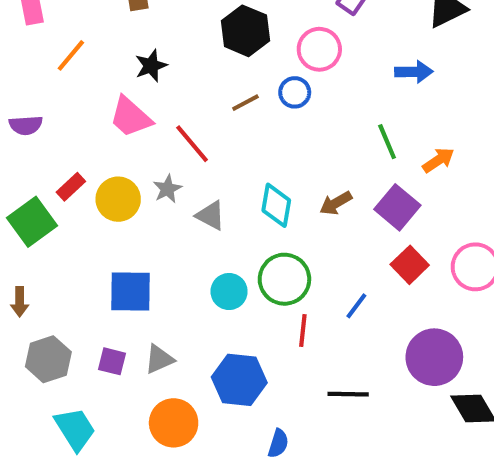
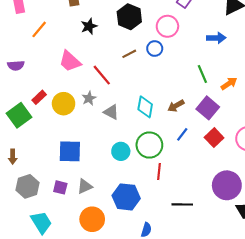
black star: (151, 66) -> (89, 26), moved
blue line: (356, 306) -> (182, 134), moved

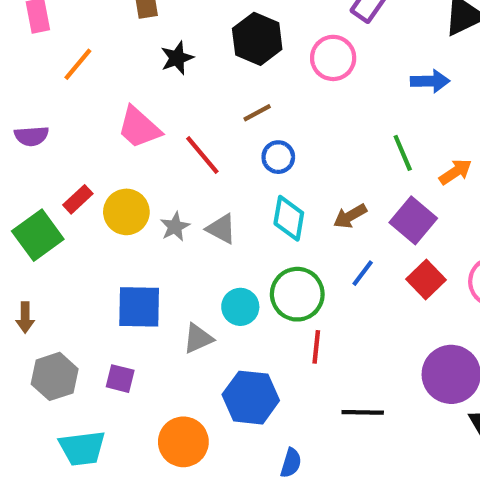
blue circle: (155, 49) -> (278, 157), moved
gray star: (89, 98) -> (175, 227), moved
gray triangle: (85, 186) -> (198, 338), moved
cyan trapezoid: (41, 222) -> (82, 448), turned 115

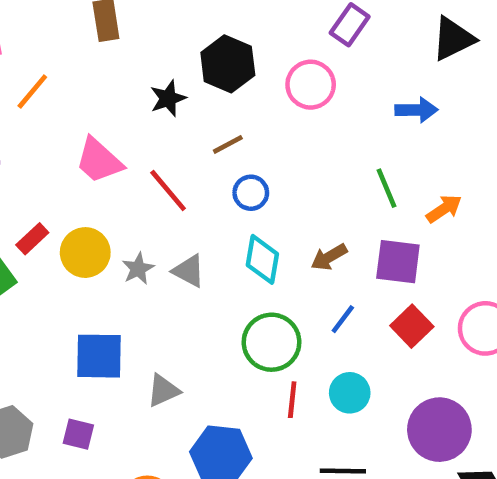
black star: (177, 58) -> (168, 98), moved
purple square: (413, 220) -> (398, 262), turned -33
cyan circle: (240, 307) -> (350, 393), moved

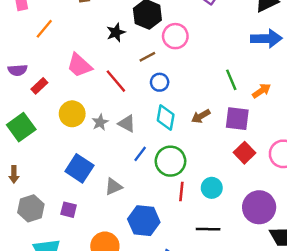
pink circle: (311, 85) -> (175, 36), moved
blue arrow: (416, 110) -> (266, 39), moved, size x1.4
red rectangle: (32, 239) -> (39, 86), moved
blue line: (343, 319) -> (140, 154), moved
blue square: (99, 356) -> (79, 168), turned 32

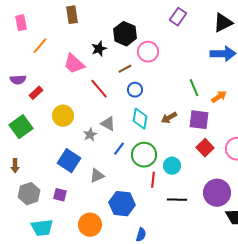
pink trapezoid: (79, 65) -> (74, 64), moved
gray star: (100, 122) -> (90, 135), moved
cyan circle: (212, 188) -> (172, 166), moved
black line: (208, 229) -> (177, 200), moved

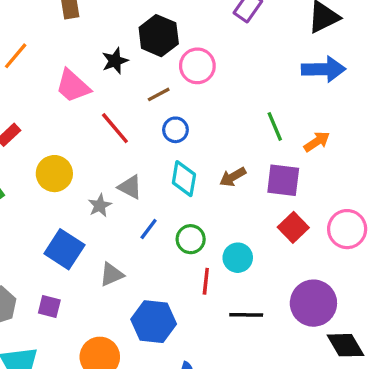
green circle: (144, 155) -> (191, 239), size x0.7

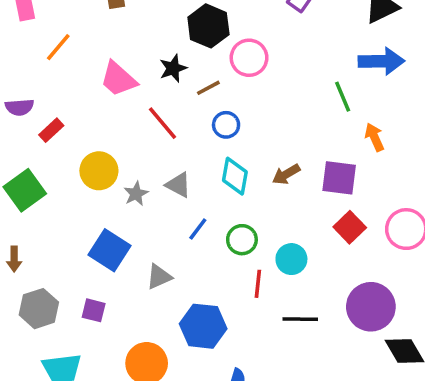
black star: (115, 61) -> (173, 68), moved
green line: (275, 126) -> (343, 97), moved
orange arrow: (317, 142) -> (374, 137), turned -80
gray star: (100, 206) -> (136, 194), moved

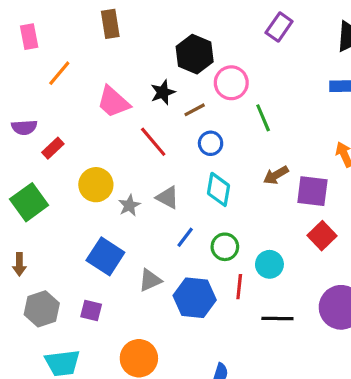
green line: (343, 97) -> (263, 118), moved
brown arrow: (286, 174) -> (276, 175), moved
blue hexagon: (203, 326) -> (195, 298), moved

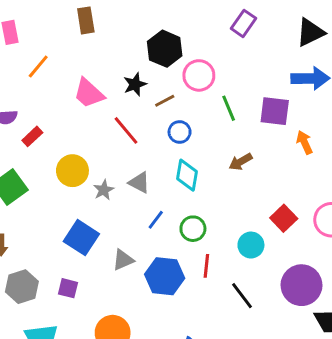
purple square: (312, 191) -> (275, 111), moved
cyan circle: (269, 264) -> (251, 245), moved
black line: (277, 318) -> (242, 296), turned 52

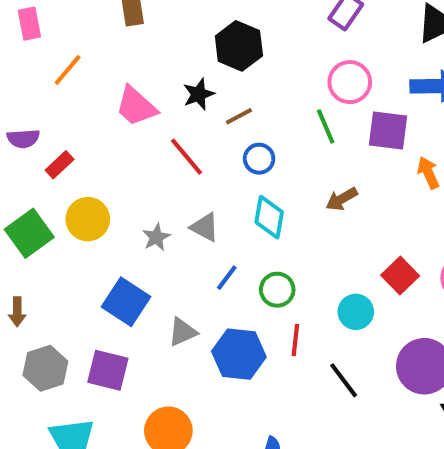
pink circle: (199, 75) -> (350, 82), moved
yellow circle: (72, 171) -> (88, 219), moved
purple square: (68, 288) -> (108, 370), size x1.5

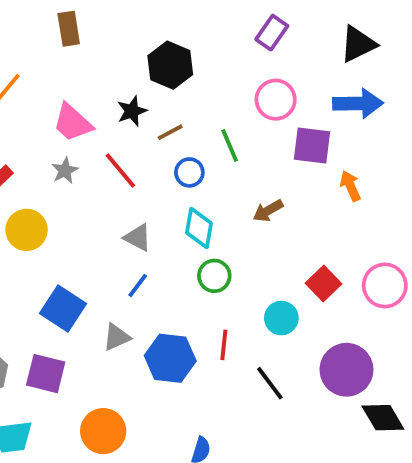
green line: (326, 126) -> (230, 146), moved
gray star: (156, 237) -> (65, 171), moved
blue line: (227, 278) -> (138, 285), moved
green circle: (277, 290) -> (214, 276), moved

